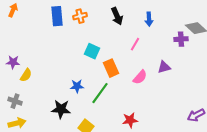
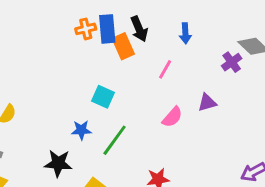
blue rectangle: (57, 16) -> (107, 29), moved
purple cross: (181, 39) -> (232, 62), turned -32
cyan square: (92, 51) -> (103, 97), moved
orange rectangle: (111, 68) -> (123, 46), moved

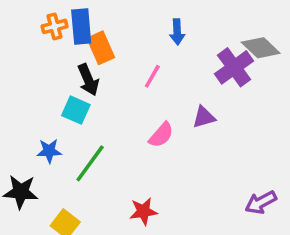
black arrow: (139, 29) -> (88, 80), moved
purple cross: (232, 62) -> (234, 67), size x1.5

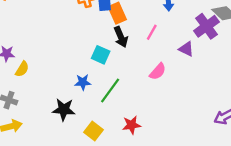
black arrow: (88, 80) -> (121, 37), moved
purple triangle: (204, 117) -> (186, 49), moved, turned 42
red star: (143, 211) -> (132, 125), moved

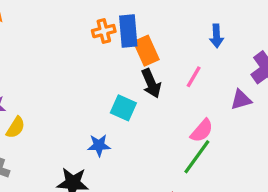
purple triangle: (186, 49) -> (241, 100), turned -42
green line: (110, 91) -> (197, 157), moved

